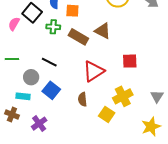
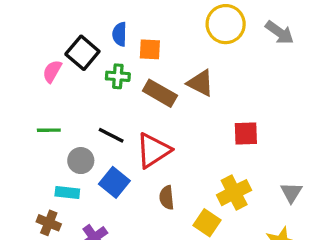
red triangle: (94, 71) -> (153, 150), moved

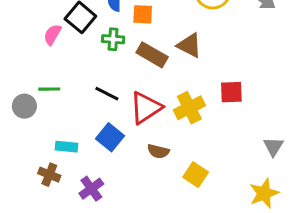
gray circle: (81, 161) -> (24, 106), moved
yellow cross: (234, 193) -> (189, 108), moved
brown semicircle: (167, 198) -> (158, 151), turned -70

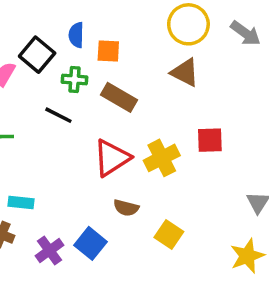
brown triangle: (189, 45) -> (185, 72), moved
black line: (107, 94) -> (58, 115), moved
blue square: (110, 137) -> (90, 243), moved

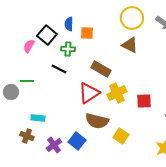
brown rectangle: (119, 97) -> (101, 69), moved
red square: (210, 140) -> (144, 101), moved
brown semicircle: (126, 208) -> (97, 121), size x1.6

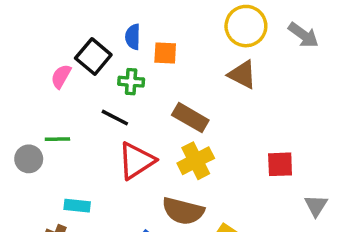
red triangle: (89, 93) -> (136, 161), moved
yellow cross: (117, 93) -> (196, 161), moved
red square: (144, 101) -> (280, 164), moved

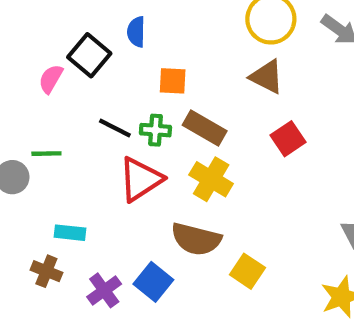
orange square: (165, 53) -> (173, 81), moved
green cross: (131, 82) -> (155, 130), moved
yellow cross: (196, 161) -> (211, 179), turned -32
red square: (280, 164) -> (288, 139), moved, turned -32

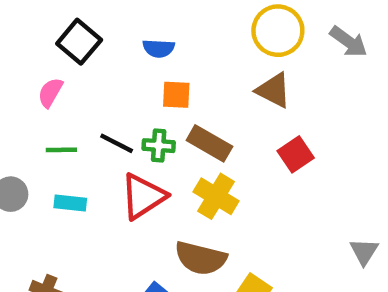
blue semicircle: (136, 32) -> (159, 48), moved, turned -88
black square: (89, 55) -> (79, 42), moved
green line: (46, 154) -> (61, 150), moved
cyan rectangle: (70, 233) -> (70, 203), moved

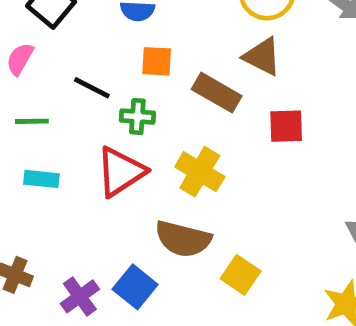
black line: (117, 143) -> (92, 88), moved
brown rectangle: (209, 143) -> (217, 93), moved
red square: (296, 154) -> (286, 126), turned 32

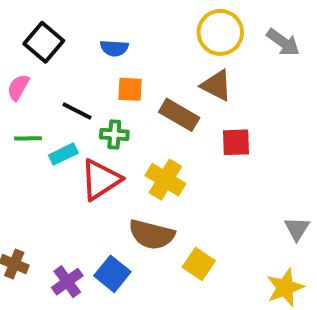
cyan rectangle: (41, 179) -> (63, 154), moved, turned -32

